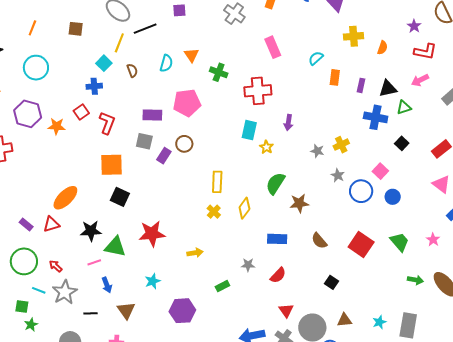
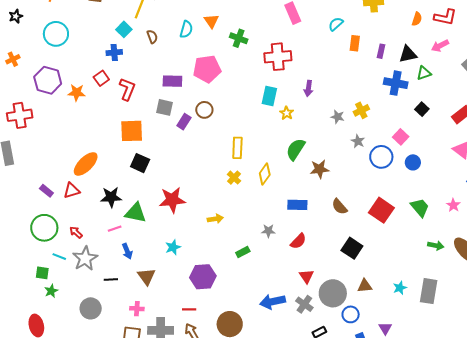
orange semicircle: (382, 48) -> (417, 19), moved
black square: (332, 282) -> (352, 248), size x1.5

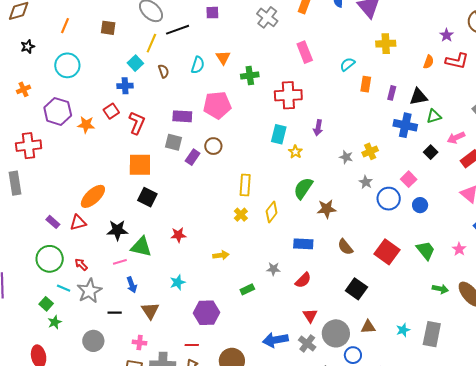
green cross: (239, 38) -> (250, 76), turned -30
pink arrow: (440, 46) -> (456, 138), moved
red star: (172, 200) -> (178, 235), size x0.6
green square: (42, 273) -> (46, 304), turned 32

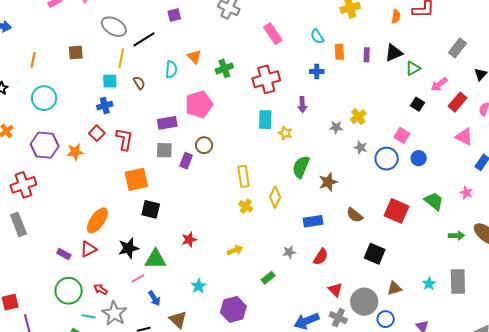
cyan square: (135, 63) -> (110, 81), turned -35
cyan semicircle: (347, 64) -> (317, 36), turned -70
blue cross: (405, 125) -> (317, 72), moved, size x0.6

